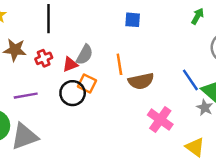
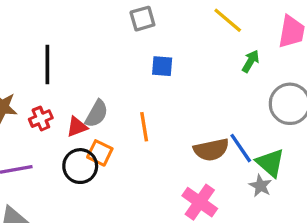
brown semicircle: (141, 81) -> (211, 150), moved

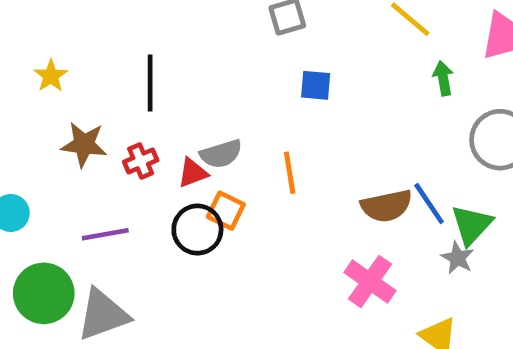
green arrow: (251, 61) -> (443, 78), turned -40
gray semicircle: (97, 114) -> (221, 154), turned 44
green triangle: (270, 163) -> (472, 225), turned 32

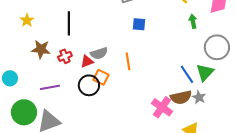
brown semicircle: (387, 206) -> (181, 97), moved
green triangle: (472, 225) -> (205, 72), moved

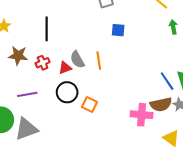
gray semicircle: (99, 53) -> (77, 60), turned 78
orange line: (128, 61) -> (99, 61), moved
orange square: (101, 77) -> (90, 104), moved
pink cross: (162, 107) -> (142, 115), turned -30

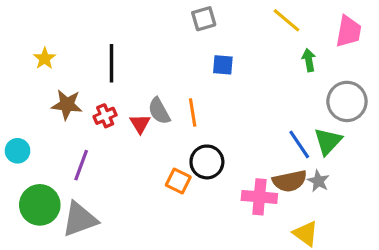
red triangle: (65, 68) -> (140, 124), turned -40
black circle: (67, 92) -> (207, 162), moved
purple line: (27, 94) -> (81, 165), turned -60

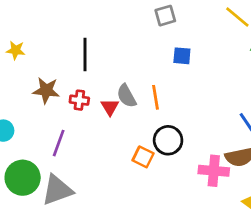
yellow star: (45, 58) -> (16, 50), moved, turned -30
red cross: (105, 116) -> (79, 100), turned 30

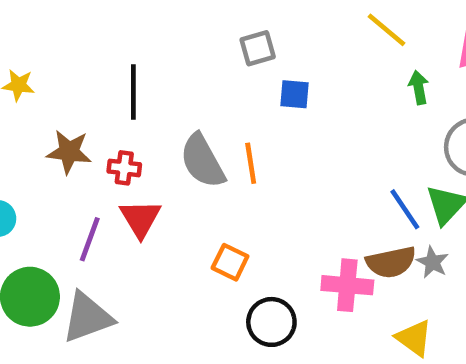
gray square: (165, 16) -> (258, 48), moved
gray semicircle: (126, 96) -> (202, 161), size x1.4
red triangle: (110, 107) -> (140, 218), moved, size x1.4
black circle: (168, 140) -> (271, 322), moved

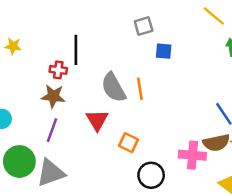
brown star: (69, 152) -> (53, 96), moved
red cross: (124, 168) -> (58, 70), moved
red triangle: (140, 218) -> (97, 120), moved

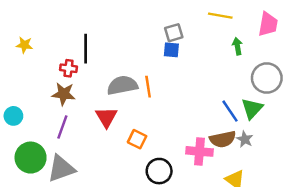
yellow line: (214, 16) -> (220, 16), turned -30
gray square: (144, 26) -> (174, 33), moved
gray semicircle: (113, 87) -> (122, 85), turned 108

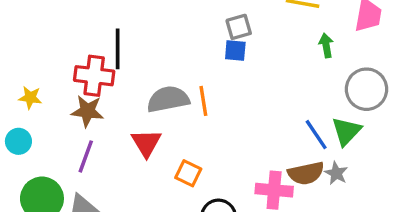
yellow star: (24, 45) -> (30, 98), moved
red cross: (68, 68) -> (94, 76), size x1.6

